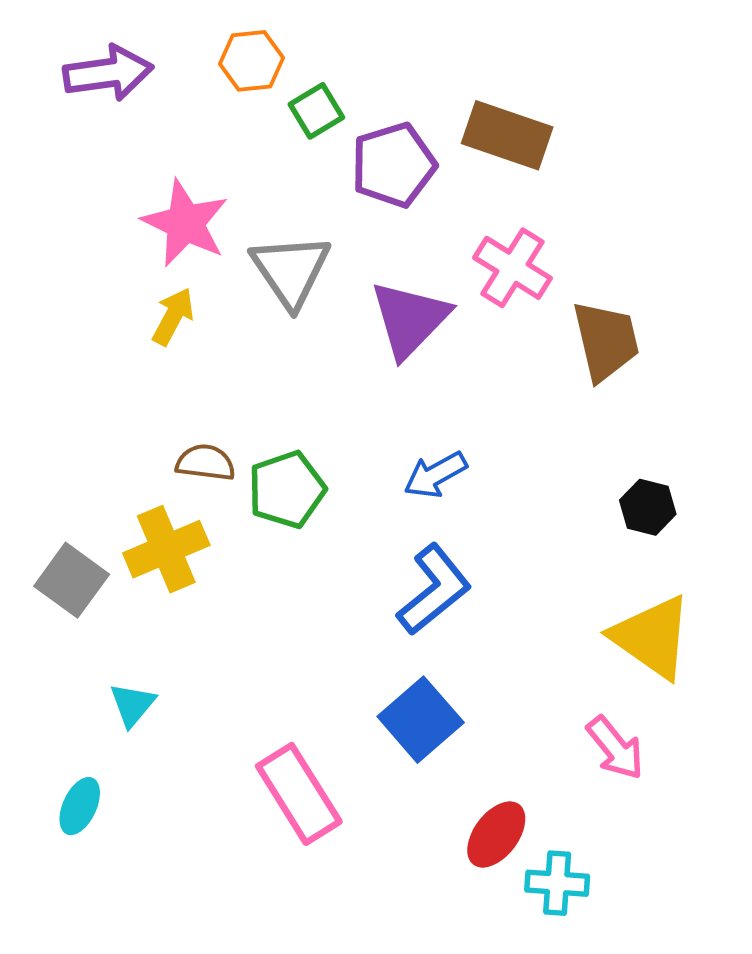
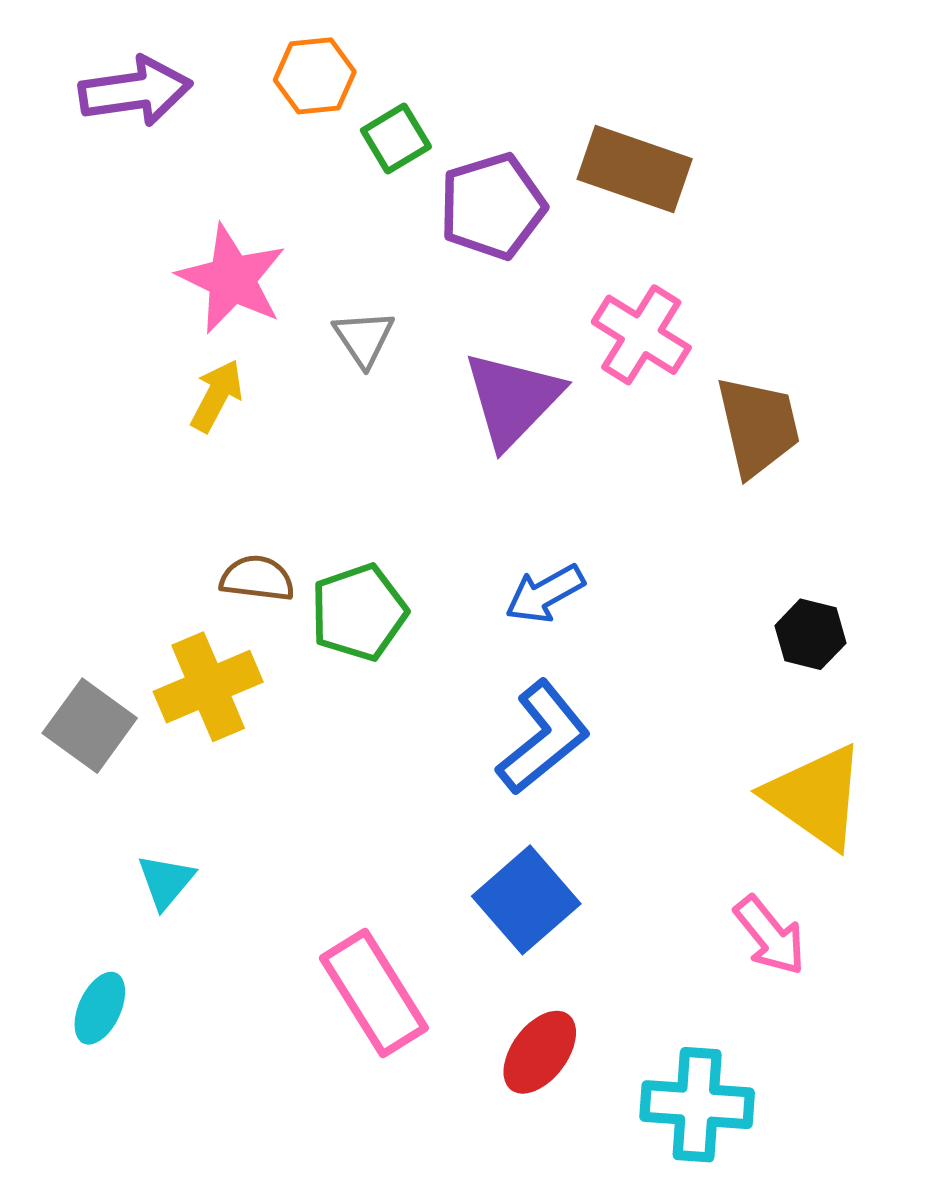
gray triangle: (291, 271) -> (364, 338), size x0.6
red ellipse: (496, 834) -> (540, 1052), moved
cyan cross: (557, 883) -> (697, 1105), size x1.4

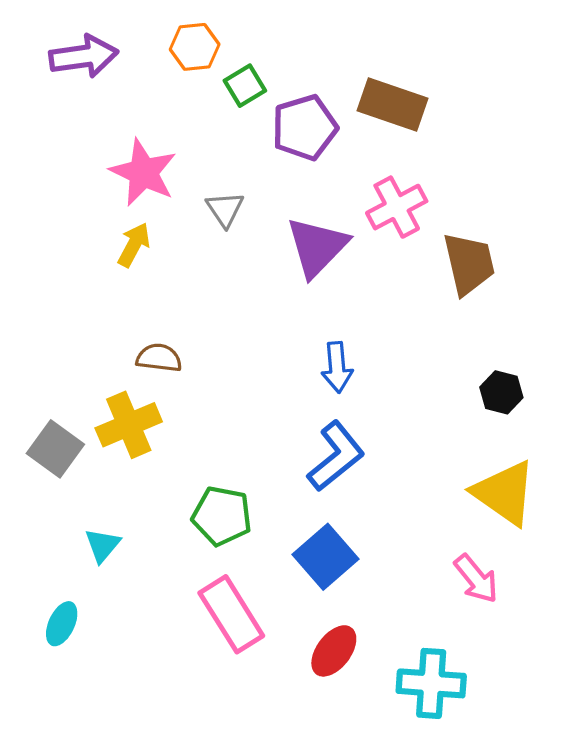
pink cross: (641, 335) -> (397, 207), turned 30
blue arrow: (545, 594) -> (337, 367), turned -66
green pentagon: (359, 612) -> (222, 516), moved, turned 30

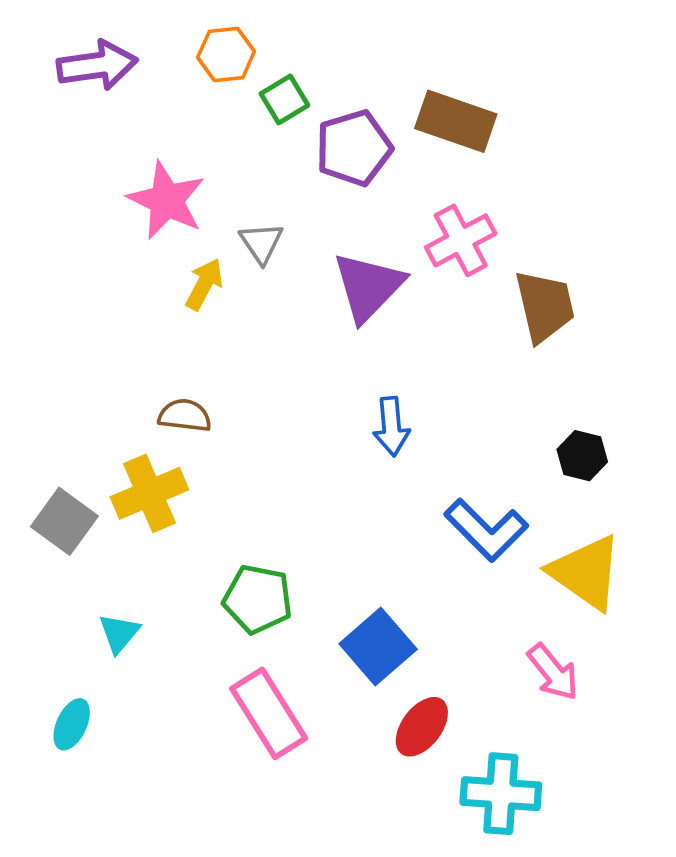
yellow arrow: (134, 245) -> (204, 284), moved
blue L-shape: (336, 456) -> (486, 530), moved, turned 84
red ellipse: (334, 651) -> (422, 727), moved

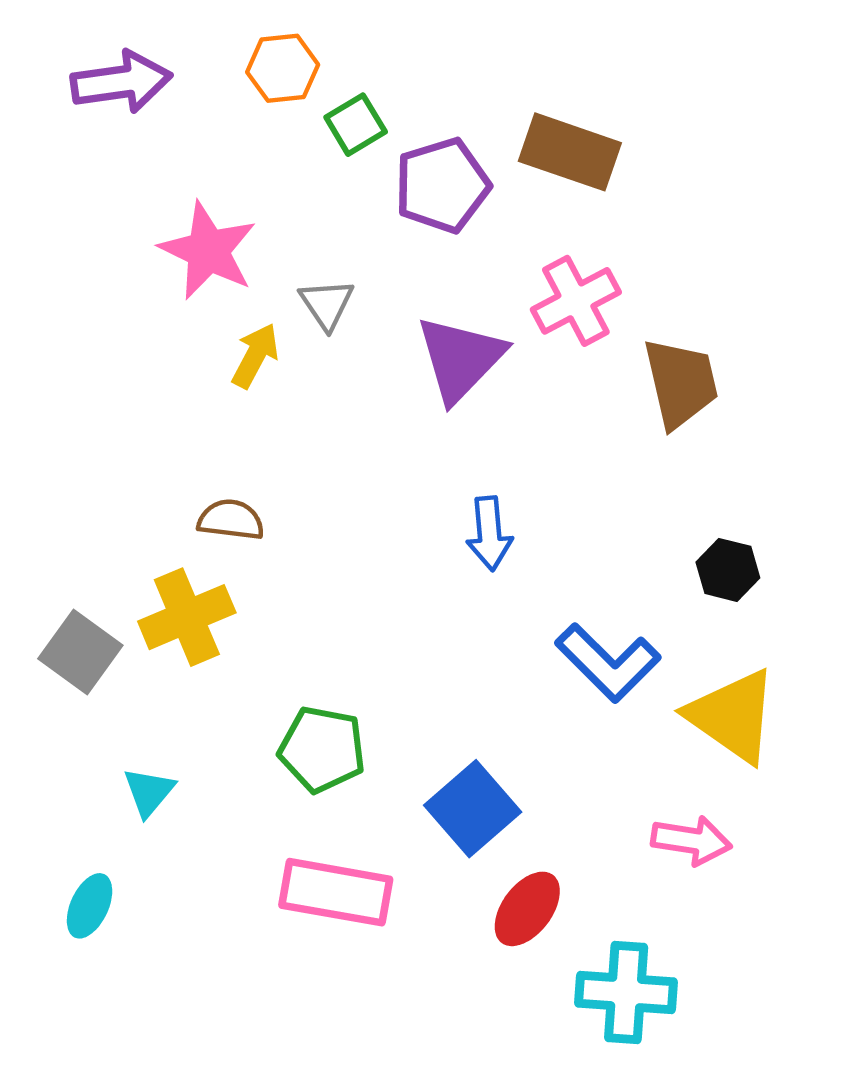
pink arrow: (553, 672) -> (691, 840), turned -42
pink rectangle: (269, 713) -> (336, 892), turned -48

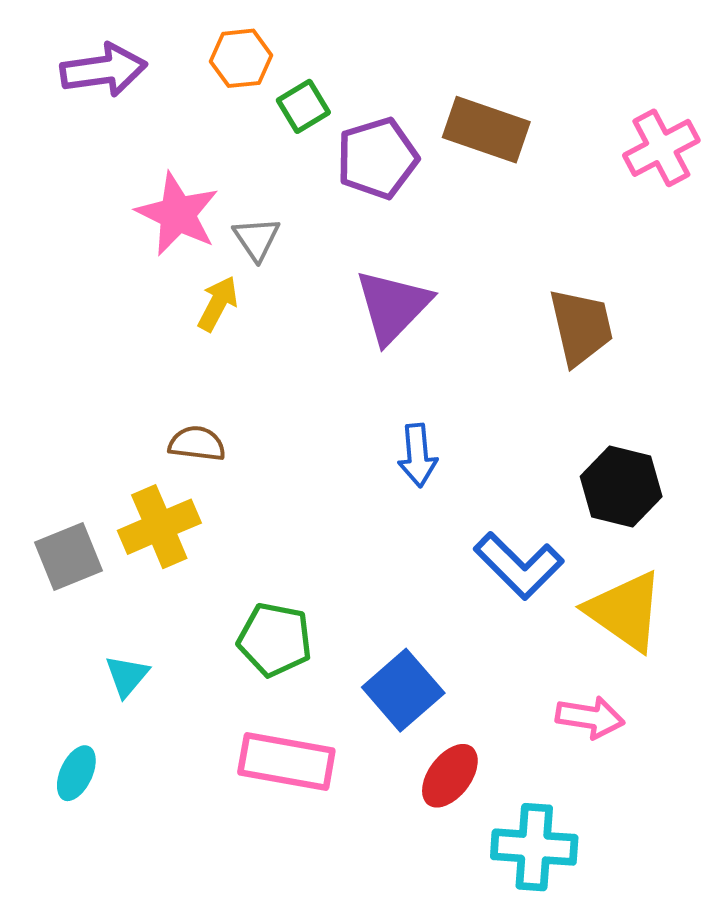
pink cross: (576, 301) -> (661, 148), moved
gray triangle: (327, 304) -> (257, 239), moved
black hexagon: (728, 570) -> (621, 486), size x1.5
gray square: (80, 652) -> (69, 557), turned 32

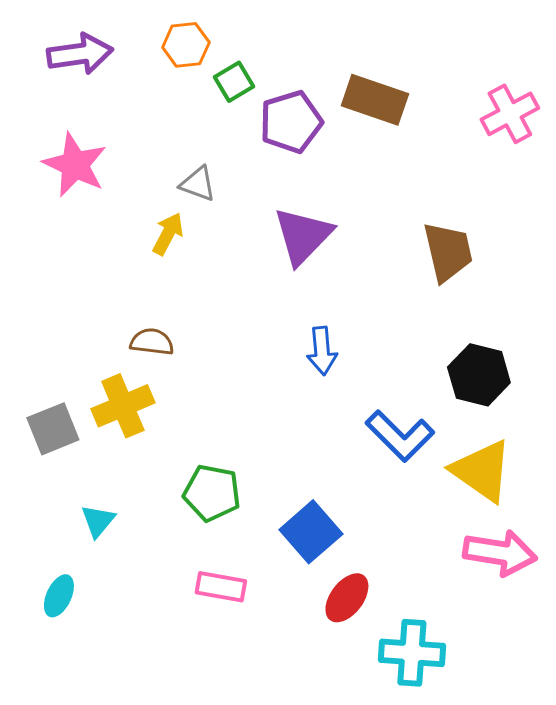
pink star: (177, 214) -> (75, 165), moved
gray triangle: (257, 239) -> (198, 184), turned -36
pink arrow: (590, 717) -> (500, 553), moved, size x1.4
pink rectangle: (286, 761) -> (221, 587), size x0.7

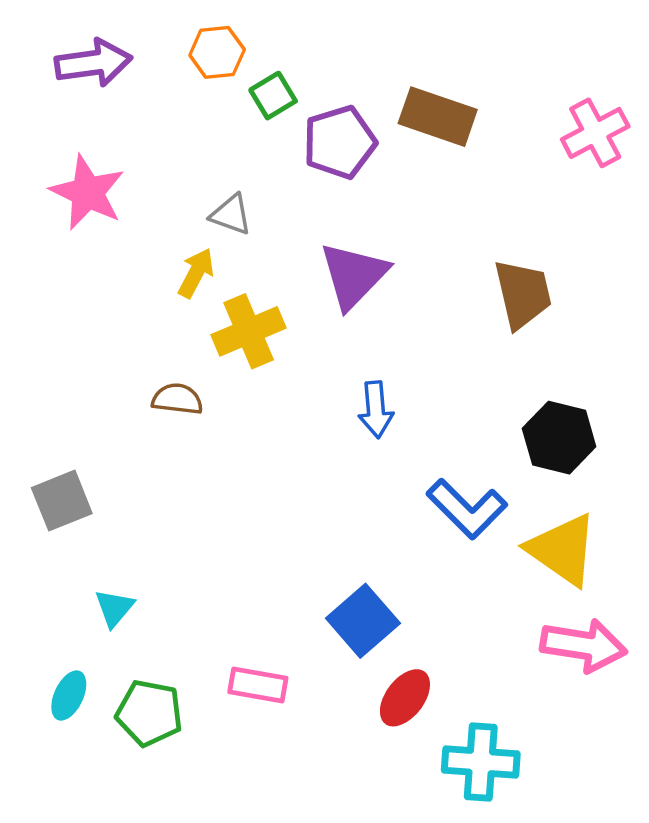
yellow cross: (123, 406) -> (249, 331), moved
green pentagon: (212, 493) -> (149, 713), moved

